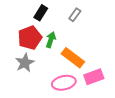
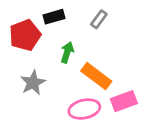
black rectangle: (41, 13) -> (54, 17), turned 42
red pentagon: (30, 38) -> (25, 35), moved

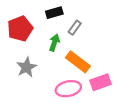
black rectangle: (54, 17) -> (54, 13), moved
gray rectangle: (99, 19) -> (75, 28), moved

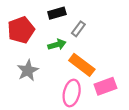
green arrow: (54, 43) -> (57, 45), turned 56
pink ellipse: (68, 89) -> (72, 93), turned -65

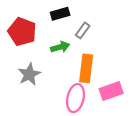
red pentagon: (21, 30) -> (22, 32), turned -30
orange rectangle: (82, 65) -> (86, 68), turned 60

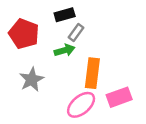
gray rectangle: (83, 30) -> (76, 33), moved
pink ellipse: (76, 98) -> (81, 105), turned 36

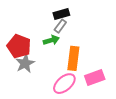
black rectangle: (65, 15) -> (61, 14), moved
red pentagon: (24, 34) -> (19, 46), moved

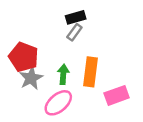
green arrow: (51, 40) -> (63, 74), moved, turned -70
pink ellipse: (64, 84) -> (58, 103), moved

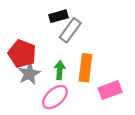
black rectangle: (76, 17) -> (59, 16), moved
gray rectangle: (74, 32) -> (70, 30), size x1.5

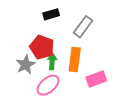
gray rectangle: (70, 30) -> (83, 27), moved
red pentagon: (22, 54) -> (42, 47), moved

